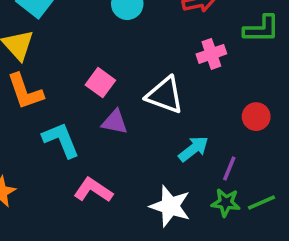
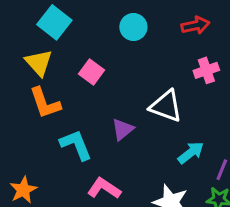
pink square: (100, 83) -> (92, 72), moved
purple triangle: (115, 122) -> (123, 129), turned -50

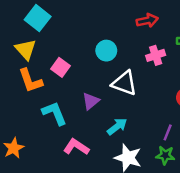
cyan circle: (133, 27) -> (106, 51), moved
pink square: (92, 72) -> (61, 67), moved
cyan arrow: (191, 153) -> (117, 126), moved

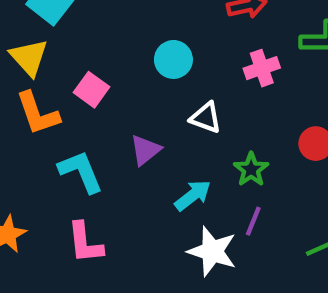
white triangle: (124, 83) -> (206, 118), size x0.7
purple line: (168, 132) -> (253, 221), moved
pink L-shape: (76, 147) -> (85, 243), moved, turned -130
green star: (165, 155) -> (251, 169), moved, turned 30

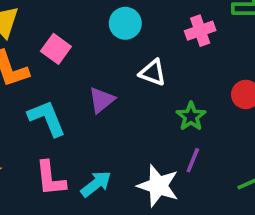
cyan arrow: (193, 195) -> (96, 184), moved

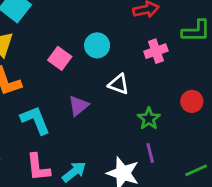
pink square: (56, 49) -> (60, 58), moved
purple line: (193, 160) -> (150, 153), turned -36

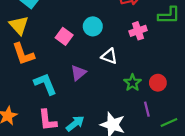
red circle: (192, 101) -> (158, 83), moved
purple line: (150, 153) -> (147, 109), moved

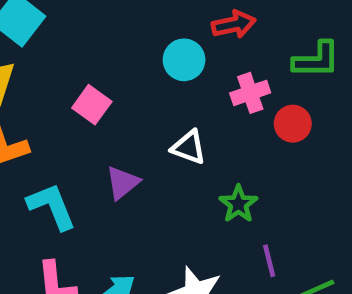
cyan circle: (93, 26) -> (184, 60), moved
red circle: (158, 83) -> (293, 124), moved

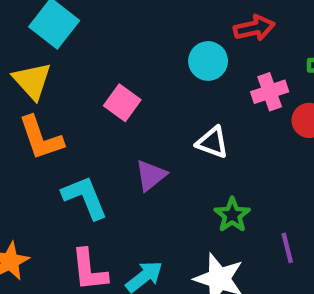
green star: (238, 204) -> (232, 215), moved

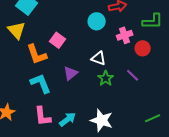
orange L-shape: (41, 138) -> (37, 54), moved
green star: (232, 215) -> (106, 78), moved
purple line: (287, 248) -> (133, 75), moved, turned -32

